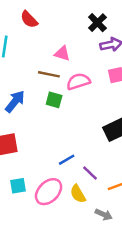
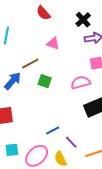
red semicircle: (29, 19) -> (43, 13), moved
brown line: (49, 74) -> (30, 64), moved, turned -42
pink semicircle: (78, 81) -> (81, 83), moved

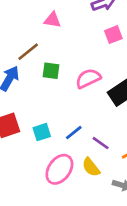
pink semicircle: (81, 83) -> (88, 78), moved
cyan square: (12, 150) -> (42, 132), moved

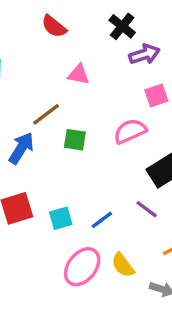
pink semicircle: (88, 78) -> (130, 131), moved
purple line: (101, 143) -> (147, 209), moved

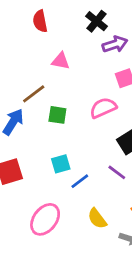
red semicircle: (54, 26) -> (40, 21), turned 40
cyan square: (61, 218) -> (61, 164), moved
pink ellipse: (82, 267) -> (45, 219), moved

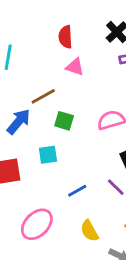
red semicircle: (40, 21) -> (65, 37), moved
cyan square: (61, 164) -> (48, 155), moved

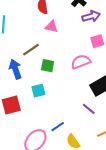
blue arrow: (19, 122) -> (15, 69), turned -54
blue line: (77, 191) -> (58, 127), moved

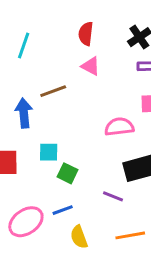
green square: (48, 66) -> (67, 173), moved
purple line: (89, 109) -> (113, 196), turned -32

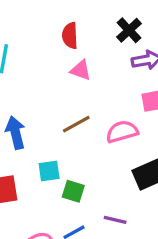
brown line: (53, 91) -> (76, 124), moved
purple line: (113, 196) -> (115, 220), moved

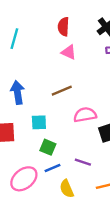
pink semicircle: (122, 132) -> (85, 115), moved
green square: (73, 191) -> (48, 147), moved

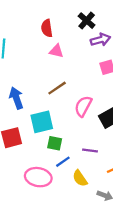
pink semicircle: (85, 115) -> (83, 106), turned -40
cyan square: (39, 122) -> (42, 122), size x1.5
pink ellipse: (24, 179) -> (38, 177), turned 60

